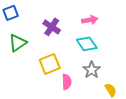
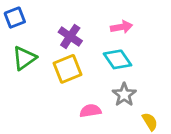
yellow square: (50, 64) -> (67, 69), moved
pink semicircle: (67, 82) -> (90, 111), turned -98

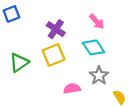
pink arrow: (122, 27) -> (97, 22), turned 56
green triangle: (24, 58) -> (19, 63), moved

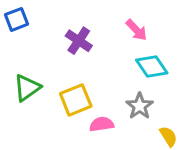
cyan diamond: (94, 47) -> (152, 66), moved
yellow square: (54, 55) -> (76, 100), moved

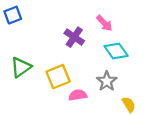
purple cross: (79, 41) -> (74, 37), moved

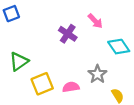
cyan diamond: (116, 51) -> (119, 47), moved
yellow square: (58, 77) -> (42, 84), moved

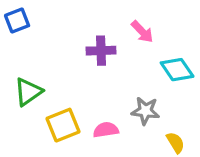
purple cross: (68, 34) -> (101, 51), turned -36
gray star: (97, 74) -> (145, 111), turned -30

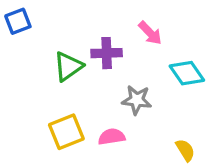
green triangle: (28, 92) -> (68, 66), moved
gray star: (145, 111) -> (137, 100), moved

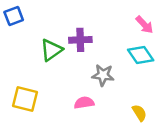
pink arrow: (150, 33) -> (144, 25), moved
yellow square: (66, 132) -> (25, 99), moved, turned 36

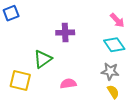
green triangle: (51, 50) -> (43, 59), moved
gray star: (103, 75) -> (110, 71), moved

